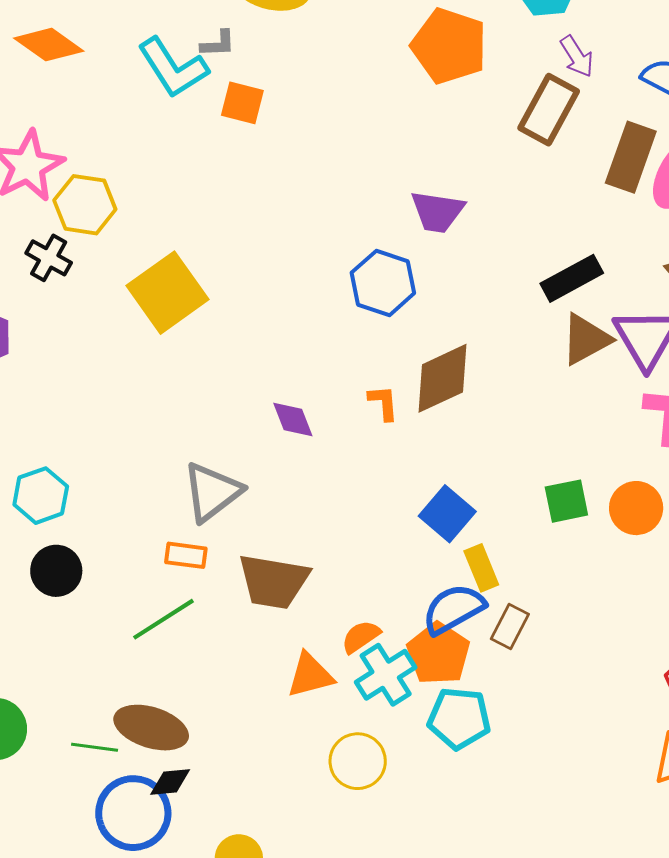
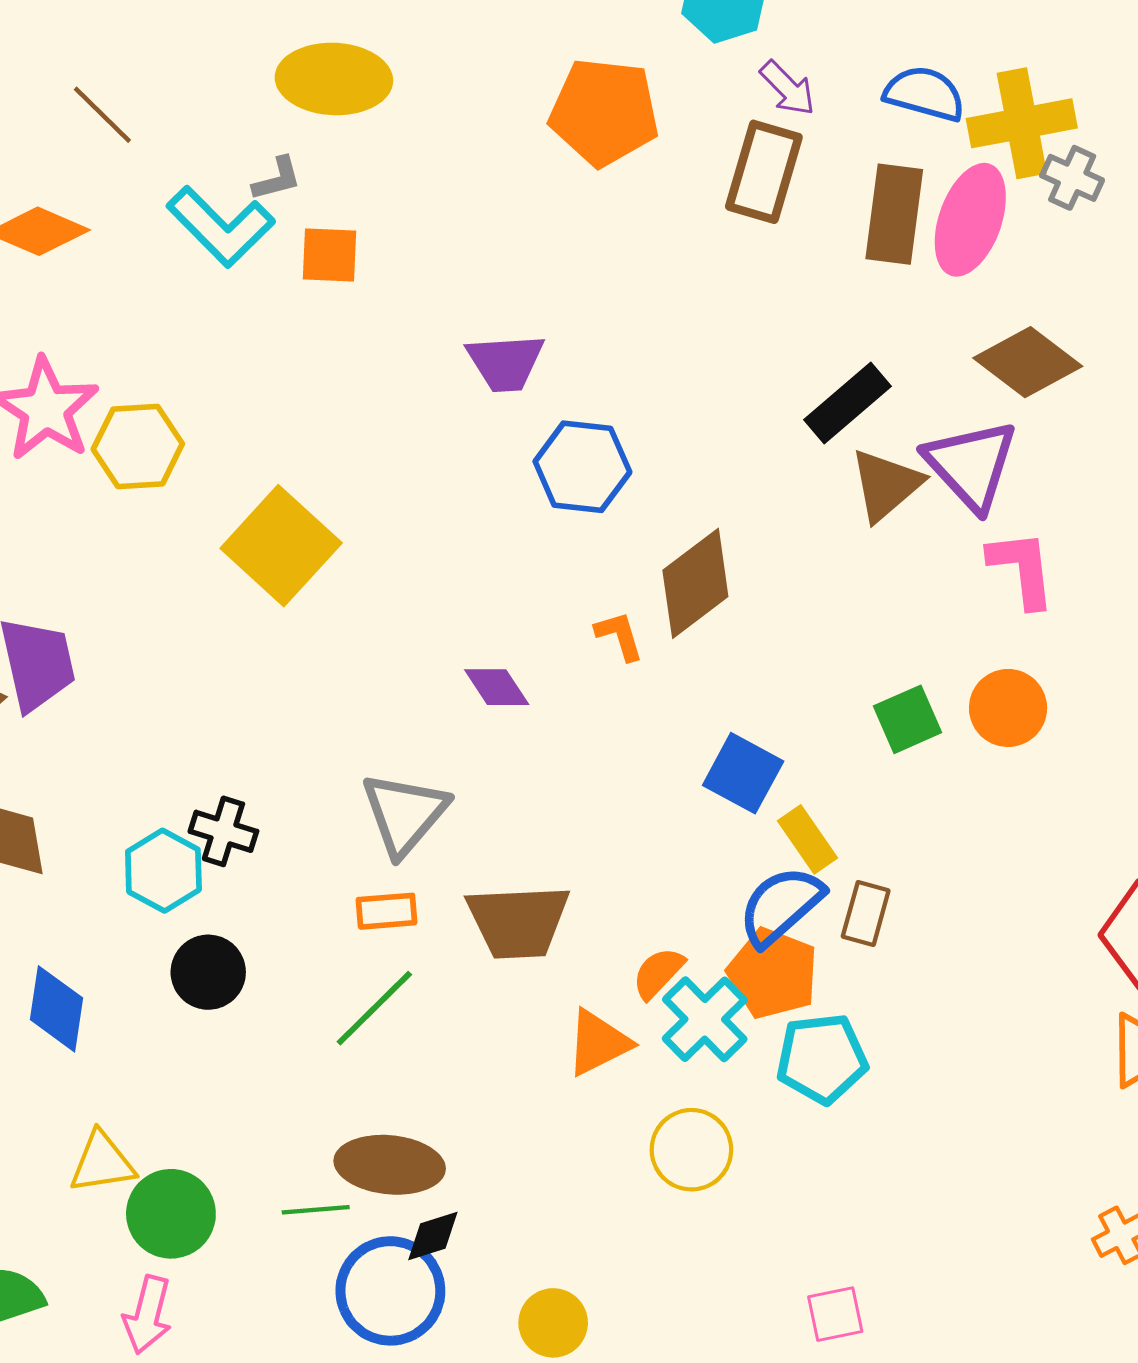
purple trapezoid: (437, 212) -> (505, 363), moved
black cross: (49, 258) -> (223, 831), moved

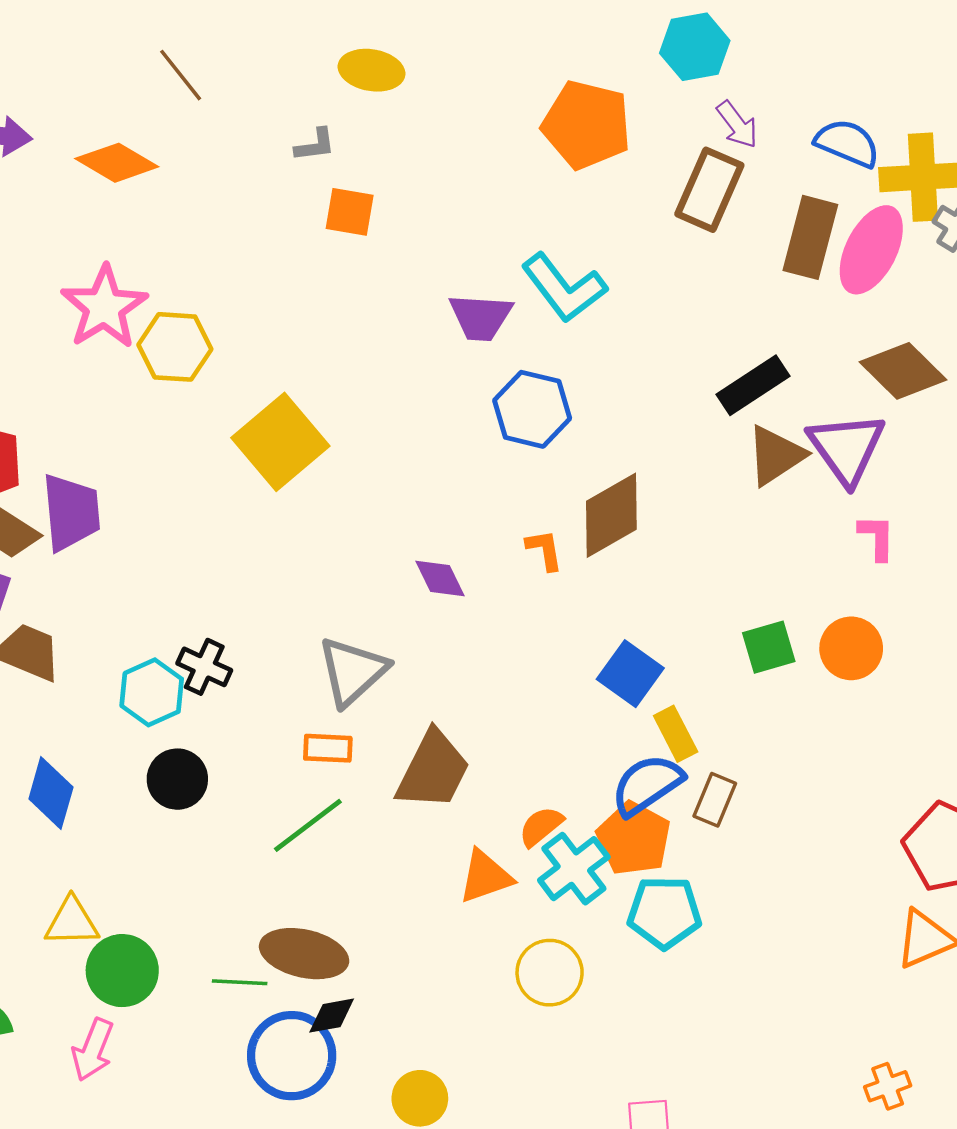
yellow ellipse: (334, 79) -> (371, 70), size x0.7
cyan L-shape: (221, 227) -> (564, 288), moved
pink L-shape: (1022, 569) -> (877, 537), size x0.7
brown trapezoid: (518, 921) -> (433, 770), turned -68

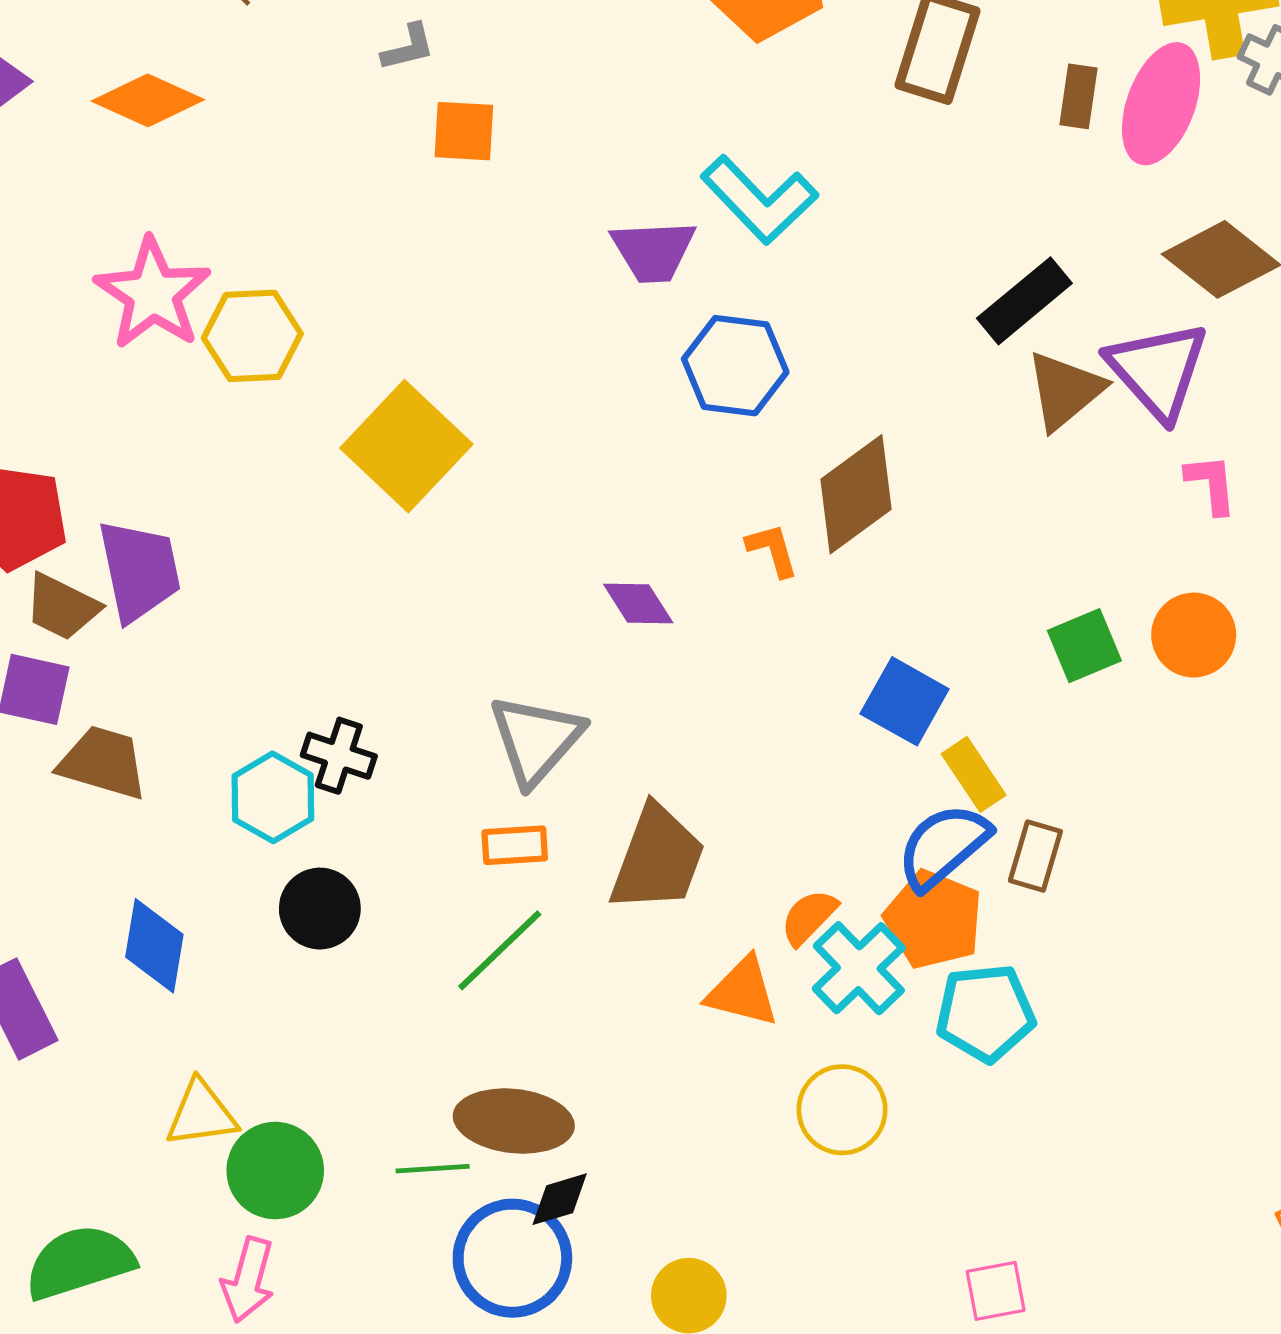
brown rectangle: (810, 237) -> (1079, 96), size x0.6
orange triangle: (485, 877) -> (743, 992), turned 40

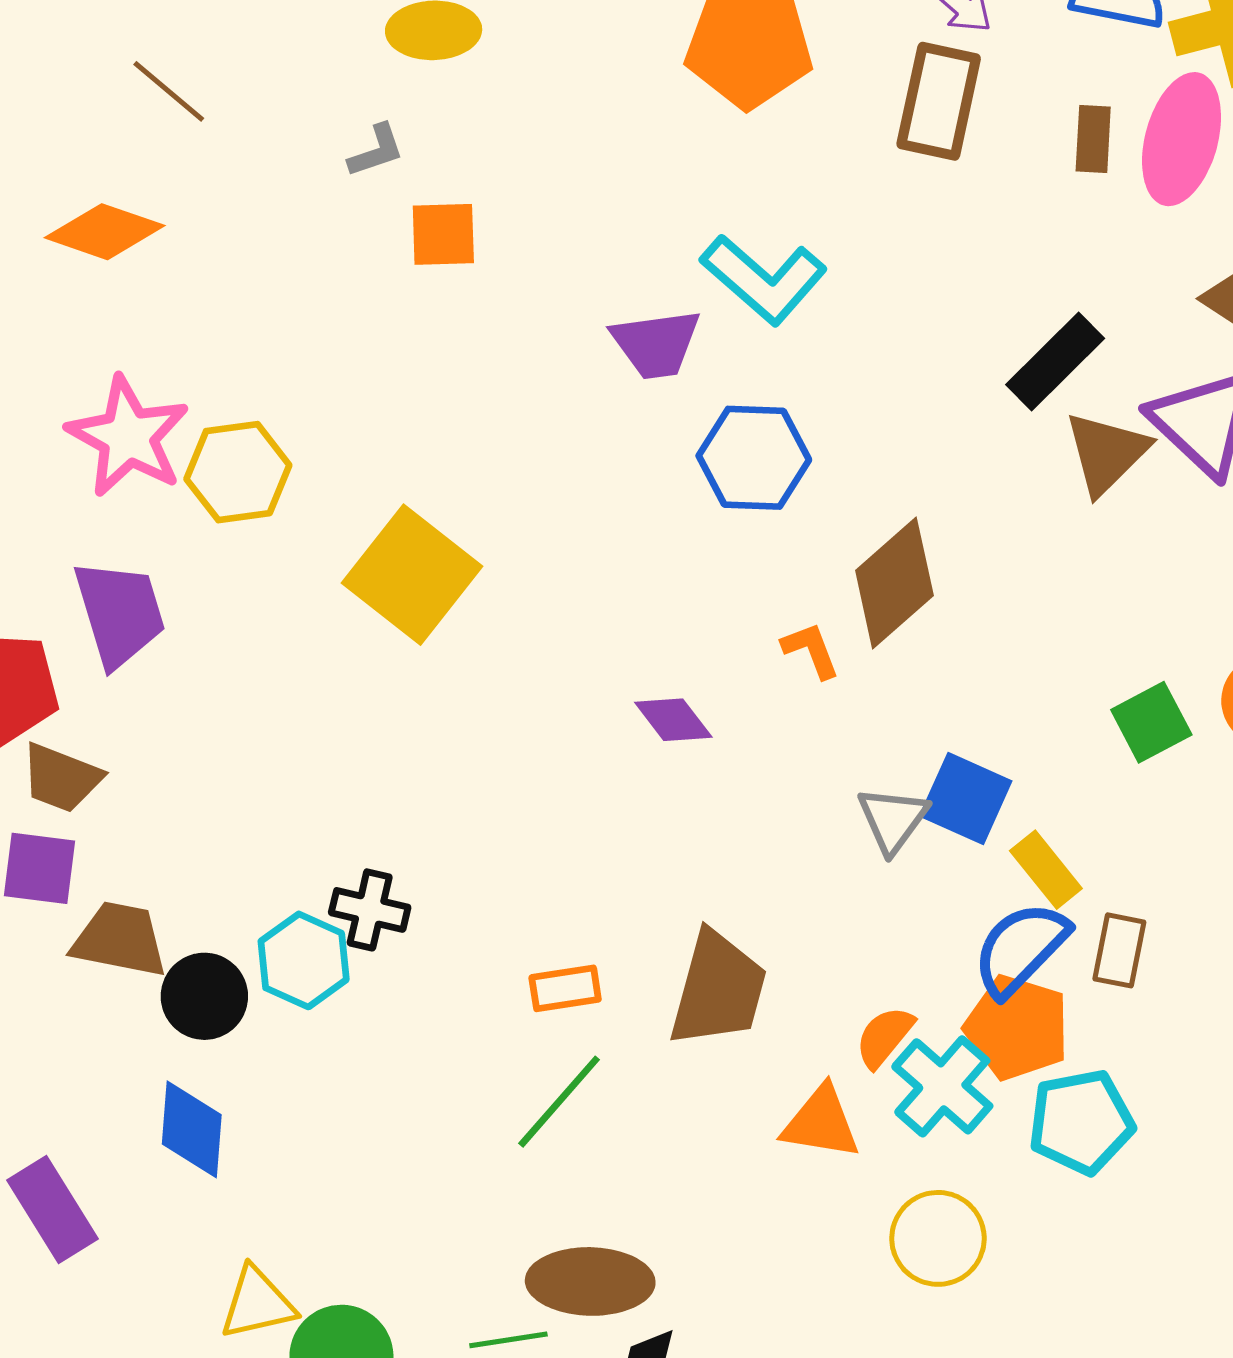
purple trapezoid: (139, 570) -> (120, 613), moved
gray triangle: (536, 740) -> (893, 820), moved, size x0.7
black circle: (320, 909) -> (204, 996), moved

